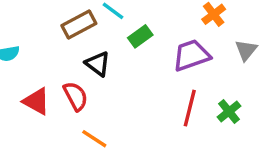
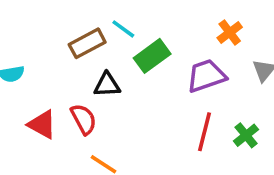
green rectangle: (140, 36) -> (152, 56), size x1.4
black triangle: (98, 64) -> (107, 85), turned -40

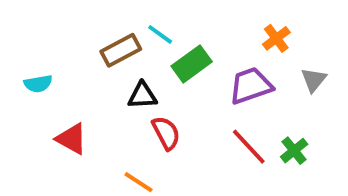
red semicircle: (84, 119) -> (166, 133), moved
red line: (204, 132) -> (249, 147), turned -57

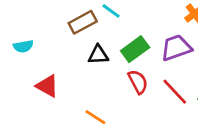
green rectangle: (192, 64) -> (135, 49), moved
red semicircle: (166, 133) -> (138, 82), moved

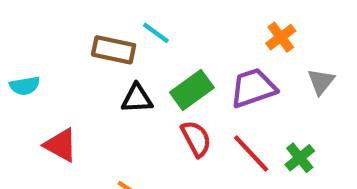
brown rectangle: (83, 22) -> (114, 50), turned 40

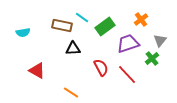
cyan semicircle: (25, 86) -> (23, 32), moved
green rectangle: (192, 90) -> (105, 26), moved
green cross: (300, 158) -> (152, 58), moved

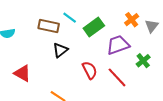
gray triangle: (160, 40) -> (152, 26), moved
black triangle: (73, 48) -> (60, 50), turned -35

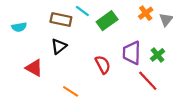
purple trapezoid: (118, 45) -> (132, 53), moved, turned -70
black triangle: (60, 50) -> (59, 46), moved
red line: (117, 77) -> (148, 81), moved

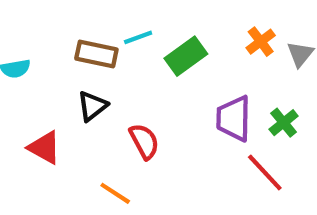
cyan line: (82, 11) -> (138, 37), turned -56
red semicircle: (103, 65) -> (144, 141), moved

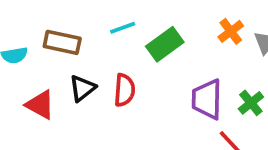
brown rectangle: (96, 54) -> (62, 42), moved
red semicircle: (144, 141) -> (124, 90), moved, turned 32
red triangle: (45, 148) -> (40, 105), moved

